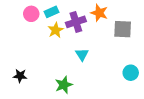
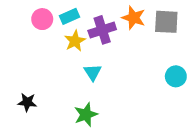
gray square: (123, 29) -> (166, 22), moved
cyan triangle: (82, 54) -> (93, 72), moved
cyan circle: (131, 73) -> (176, 76), moved

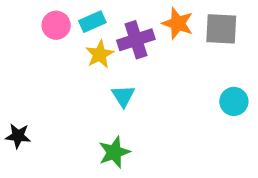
black star: (27, 102) -> (18, 136), moved

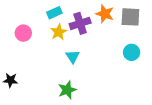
pink circle: (56, 25) -> (23, 33), moved
cyan circle: (234, 101) -> (132, 52), moved

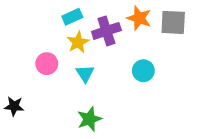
pink circle: (23, 33) -> (47, 64), moved
cyan circle: (132, 52) -> (143, 71), moved
cyan triangle: (73, 57) -> (85, 74), moved

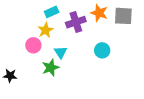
yellow star: (78, 42) -> (46, 30), moved
green star: (89, 119) -> (51, 68), moved

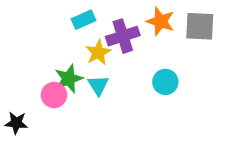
yellow star: (46, 30) -> (98, 52), moved
pink circle: (33, 45) -> (54, 95), moved
green star: (51, 68) -> (69, 79), moved

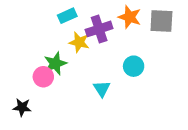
yellow star: (98, 52) -> (79, 42), turned -30
cyan triangle: (98, 85) -> (102, 89), moved
black star: (16, 123) -> (22, 107), moved

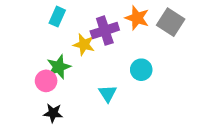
cyan rectangle: (67, 16) -> (57, 17), moved, turned -42
gray square: (161, 21) -> (171, 22), turned 30
black star: (22, 107) -> (53, 113), moved

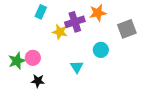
orange star: (137, 18) -> (98, 13), turned -30
gray square: (171, 22) -> (127, 29), moved, turned 36
green star: (59, 67) -> (17, 61), moved

